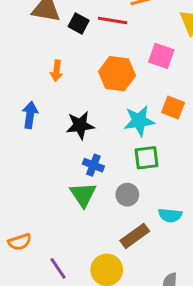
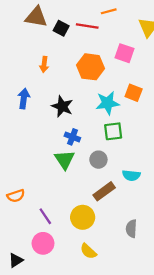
black star: (80, 125) -> (62, 106), turned 30

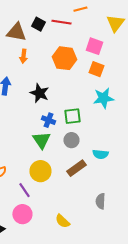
brown triangle: (36, 17) -> (16, 32), moved
orange square: (134, 93) -> (96, 69), moved
cyan star: (108, 103) -> (103, 98), moved
green square: (113, 131) -> (72, 116), moved
yellow circle: (83, 217) -> (40, 171), moved

